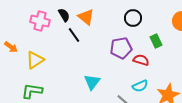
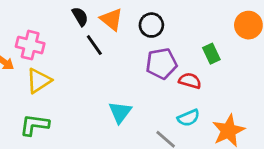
black circle: (133, 18) -> (151, 25), moved
pink cross: (40, 21) -> (30, 45), moved

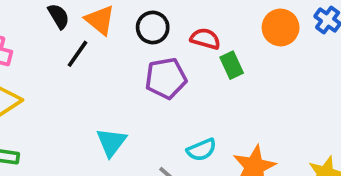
black line: (94, 45) -> (77, 54), turned 70
red semicircle: (190, 81) -> (205, 39), moved

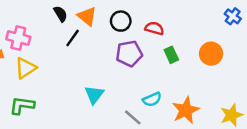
orange circle: (281, 27) -> (211, 54), moved
green rectangle: (232, 65) -> (171, 55), moved

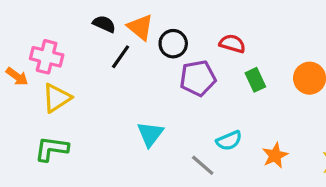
black semicircle: (60, 14) -> (104, 24), turned -35
black circle: (121, 21) -> (173, 44), moved
orange star: (186, 110) -> (275, 155), size x0.7

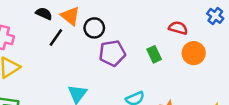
red semicircle: (232, 44) -> (178, 28), moved

